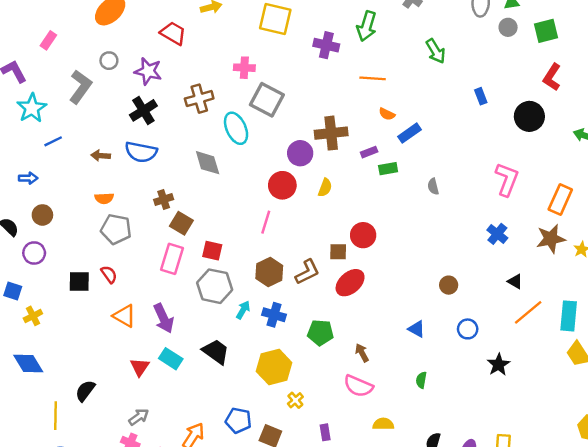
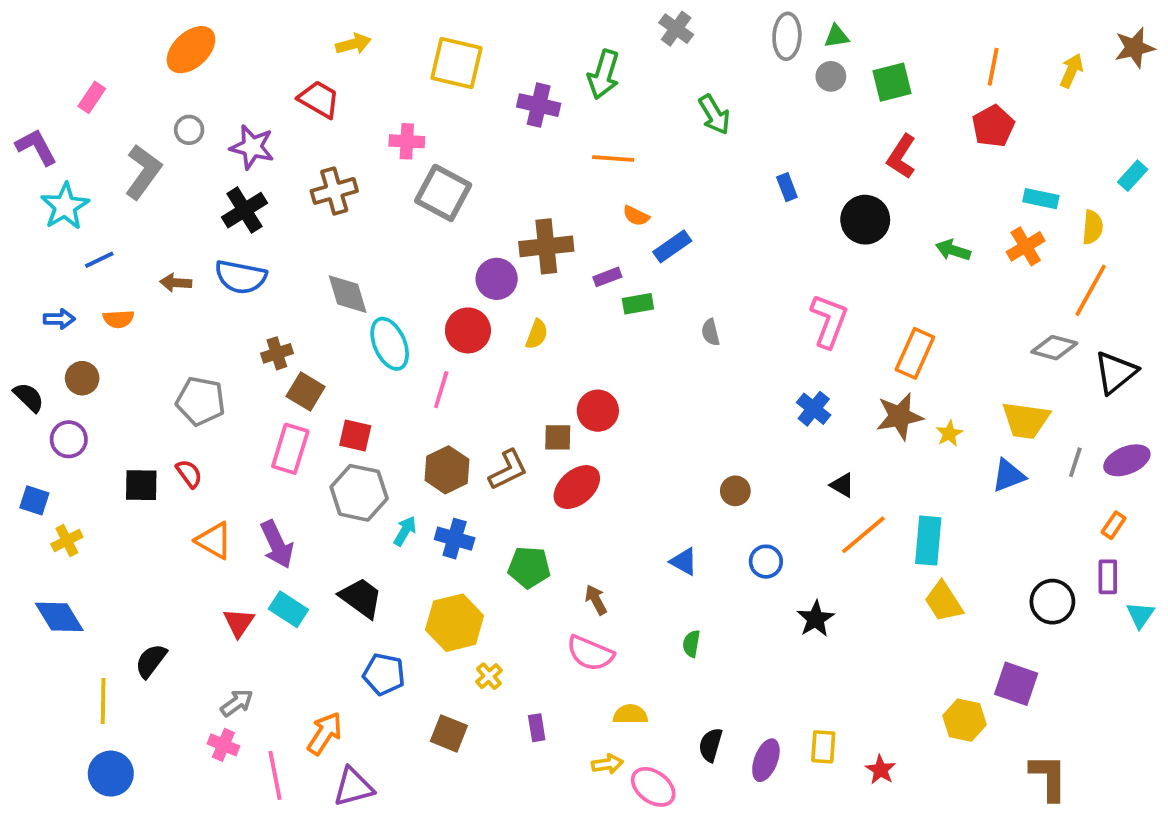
red trapezoid: (173, 33) -> (319, 99), moved
cyan ellipse: (236, 128) -> (390, 344), moved
orange semicircle: (104, 198) -> (118, 319), moved
blue pentagon: (238, 420) -> (384, 674), moved

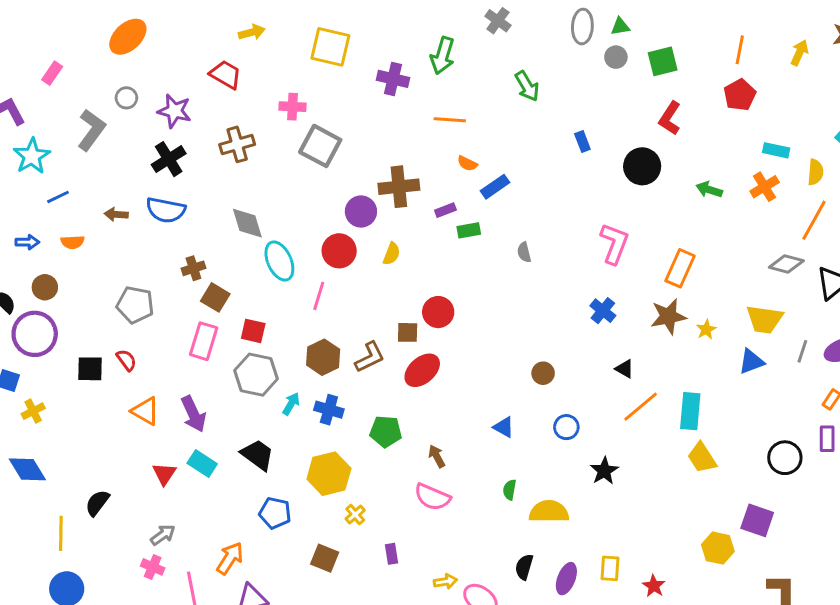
purple circle: (69, 439) -> (35, 334), size x1.6
yellow semicircle: (630, 714) -> (549, 512), moved, size x1.5

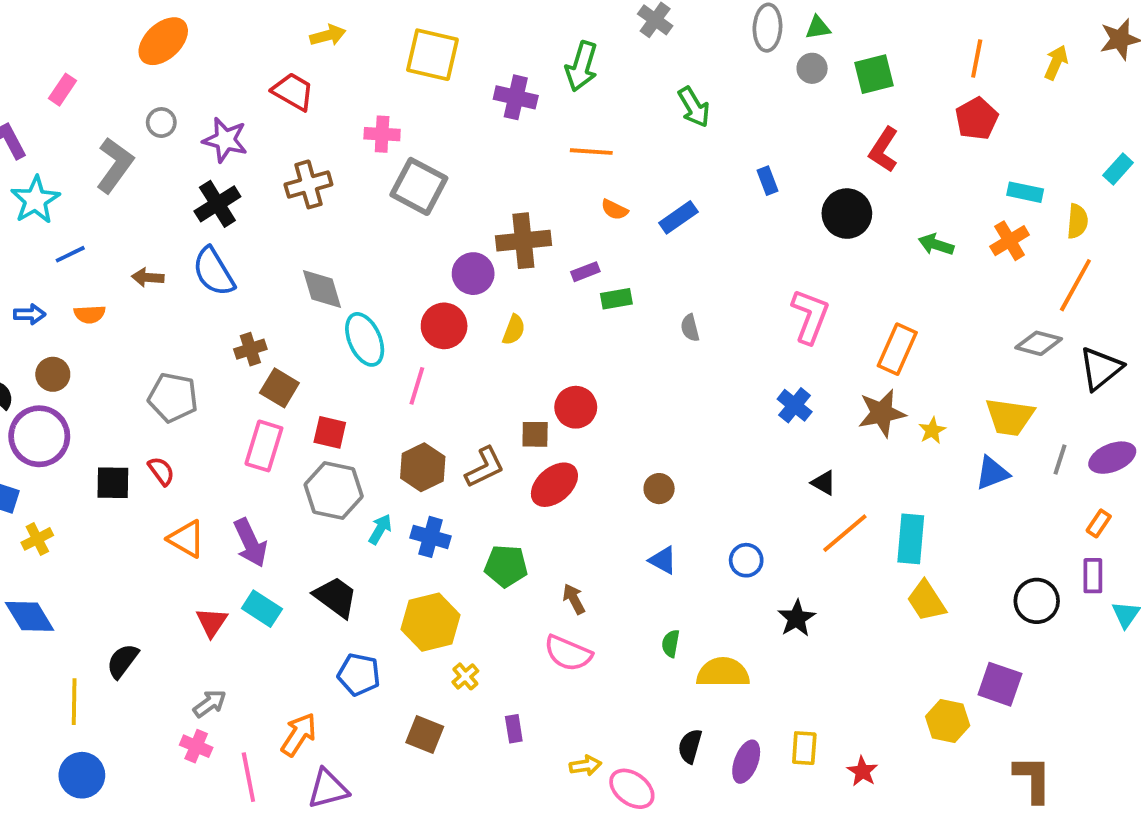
blue rectangle: (495, 187) -> (678, 217), moved
blue semicircle: (166, 210) -> (214, 272), turned 48
brown circle: (543, 373) -> (659, 489), moved

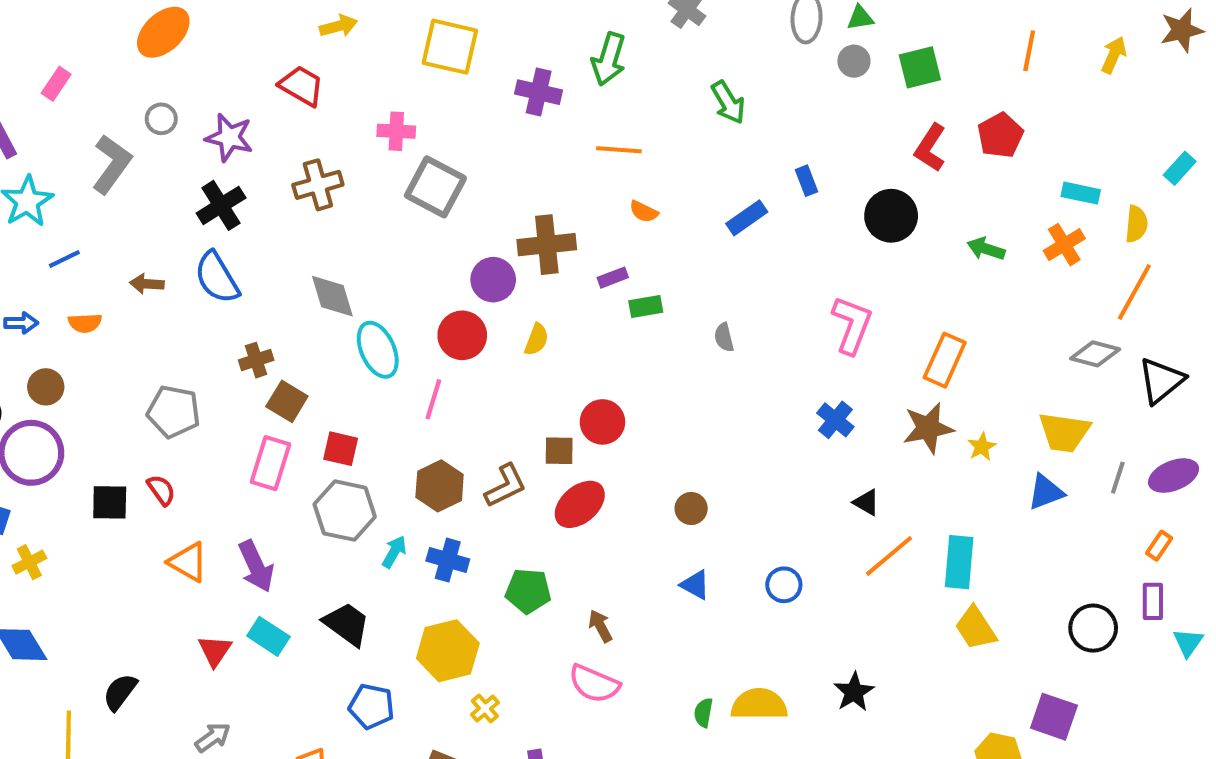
red pentagon: (977, 119) -> (1000, 135), moved
blue rectangle: (678, 217) -> (747, 218), moved
black star: (797, 618) -> (854, 692), moved
green semicircle: (671, 644) -> (703, 713), moved

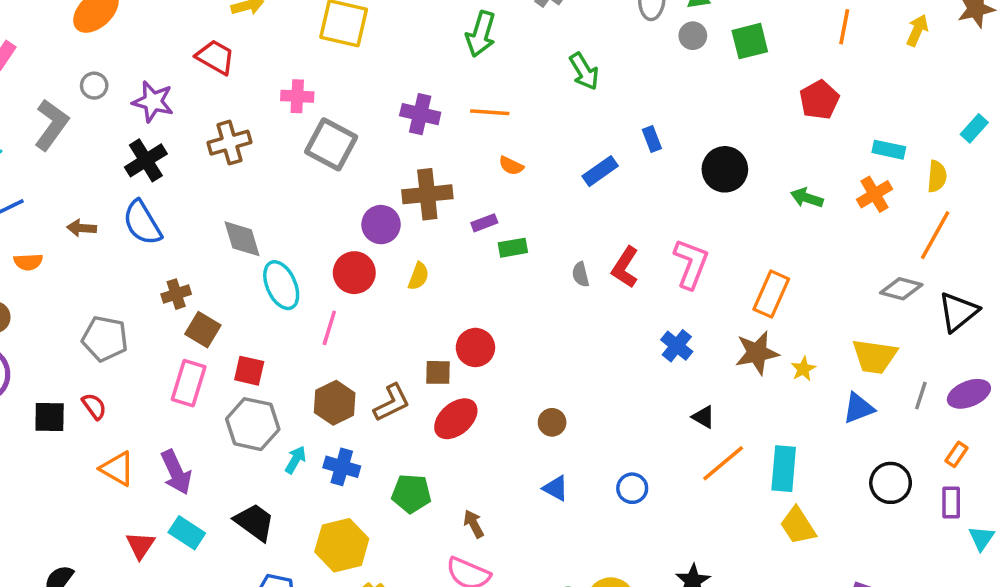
purple cross: (539, 92) -> (420, 114), moved
red L-shape: (930, 148) -> (625, 267), moved
black circle: (1093, 628) -> (891, 483), moved

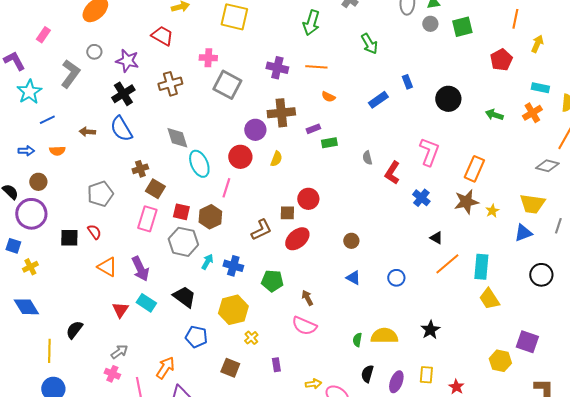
yellow arrow: (917, 30) -> (537, 44), moved
red L-shape: (625, 267) -> (392, 173), moved
gray pentagon: (105, 339) -> (100, 194), turned -30
brown hexagon: (335, 403) -> (210, 217), moved

